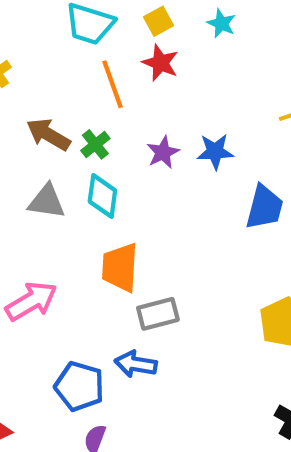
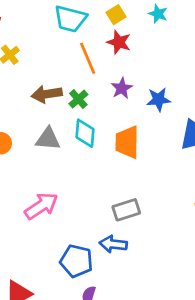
brown arrow: (48, 134) -> (47, 94), turned -36
purple star: (163, 152) -> (122, 88), moved
orange trapezoid: (120, 267) -> (127, 142), moved

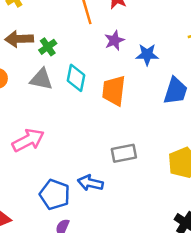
brown arrow: (47, 94) -> (19, 39), moved
green cross: (78, 99) -> (48, 47), moved
gray rectangle: (126, 210) -> (124, 153), moved

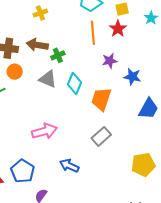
pink arrow: (28, 140) -> (44, 131), moved
gray rectangle: (124, 153) -> (101, 136), moved, turned -42
blue pentagon: (55, 195) -> (23, 171), moved

